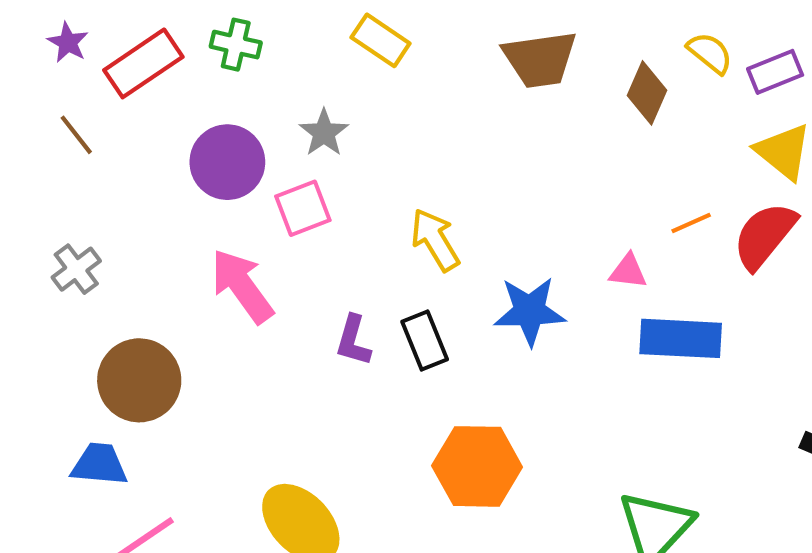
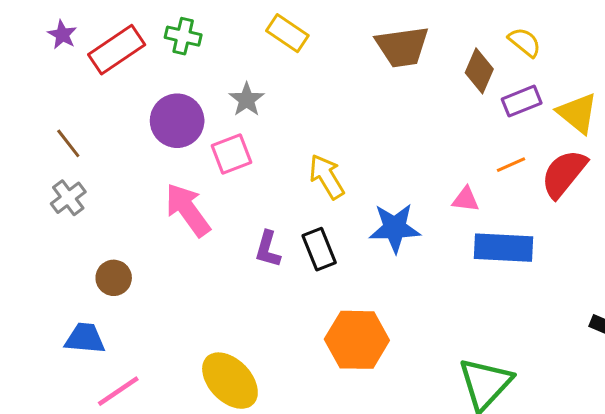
purple rectangle: (775, 72) -> (522, 101), moved
brown line: (76, 135) -> (68, 143), moved
brown circle: (139, 380) -> (114, 278), size x0.6

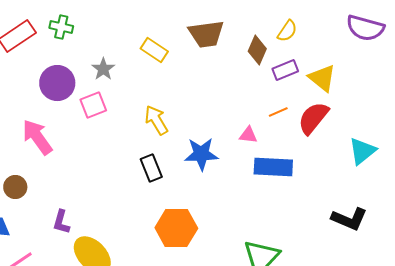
yellow rectangle: (287, 33) -> (154, 50), moved
yellow semicircle: (525, 42) -> (287, 31), turned 85
pink arrow: (188, 210) -> (37, 137), moved
purple L-shape: (268, 249) -> (61, 222), moved

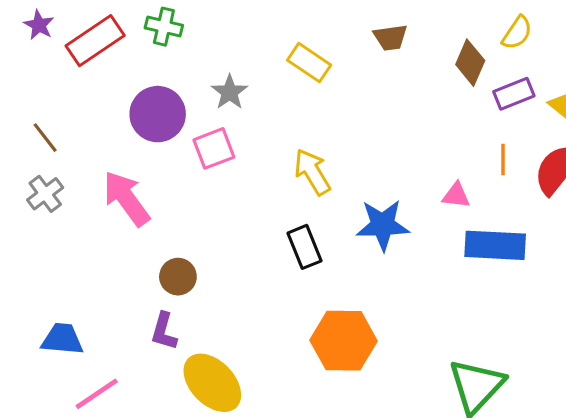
brown trapezoid: (206, 34) -> (390, 38), size x0.6
orange line: (278, 112) -> (503, 159), turned -66
brown circle: (15, 187) -> (178, 277), moved

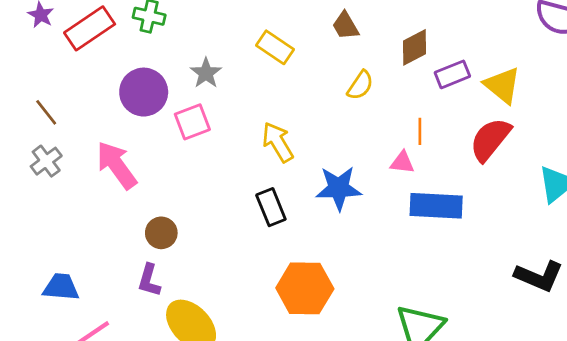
yellow semicircle: (517, 33) -> (360, 85), moved
brown trapezoid: (390, 38) -> (345, 26), turned 68
brown diamond: (470, 63) -> (414, 47), turned 39
orange line: (503, 159) -> (420, 131), moved

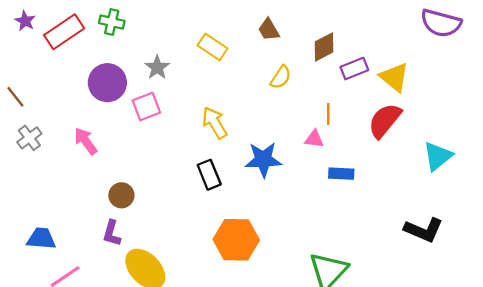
brown line: (46, 112) -> (15, 97), moved
pink arrow: (117, 165) -> (86, 141), size x0.7
blue rectangle: (436, 206) -> (341, 174), size x0.6

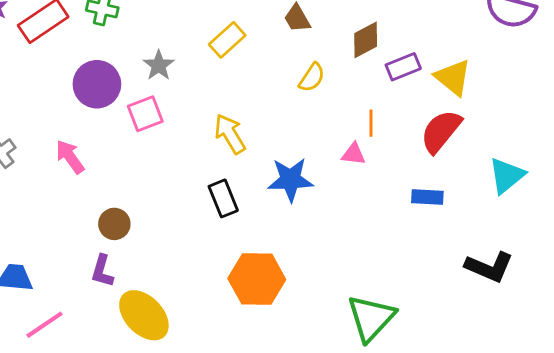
yellow rectangle: (212, 47) -> (227, 40), turned -76
blue rectangle: (341, 174) -> (427, 197), moved

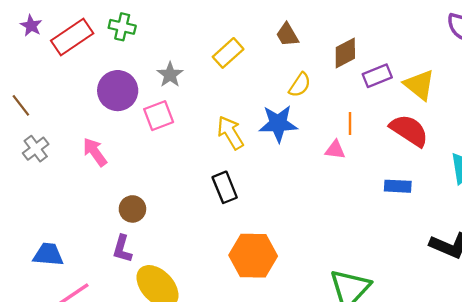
red semicircle: (441, 131) -> (409, 130), turned 84
blue star: (290, 180) -> (278, 124), moved

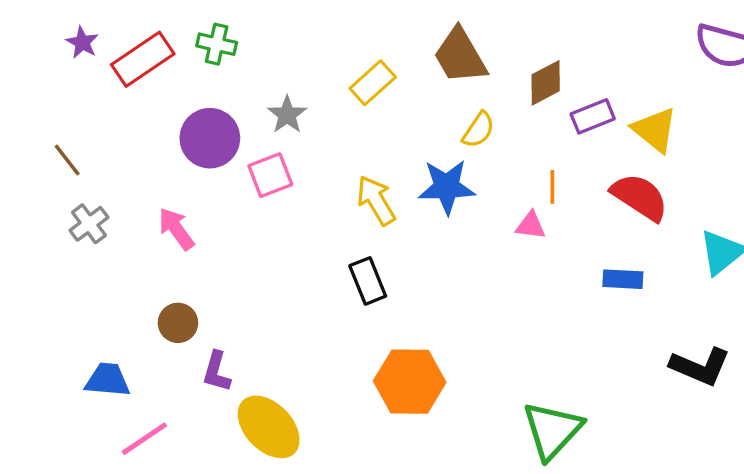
brown trapezoid: (287, 35) -> (460, 56), size x1.6
brown circle: (132, 209) -> (178, 323), moved

